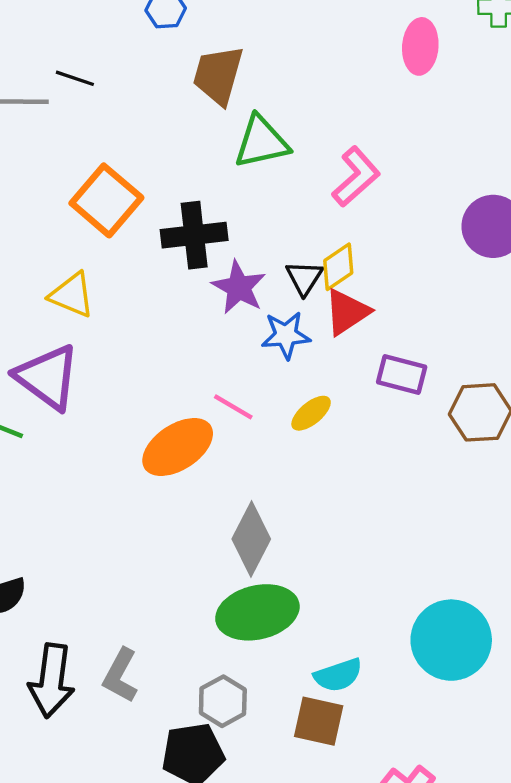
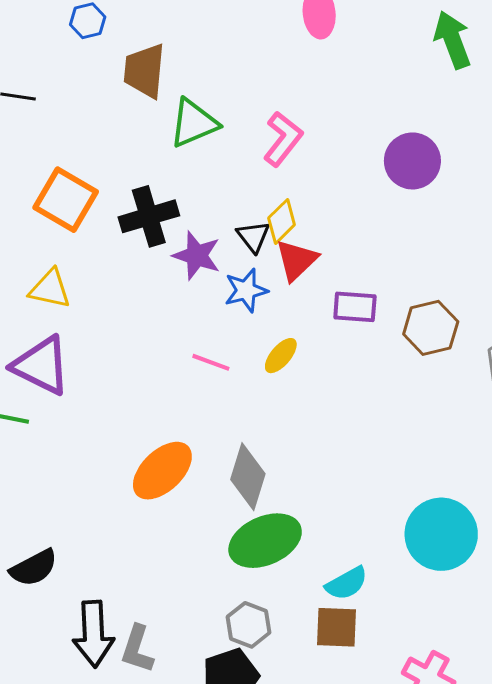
orange ellipse: (178, 447) -> (162, 471), moved
gray L-shape: (120, 675) -> (137, 649), moved

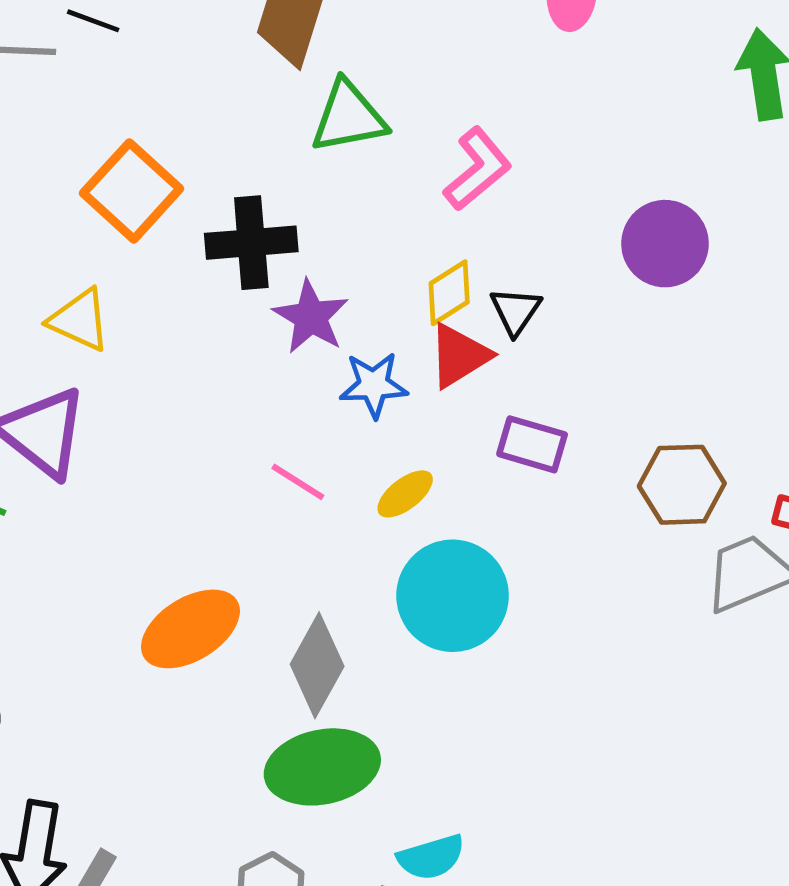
black triangle: (253, 237) -> (516, 311), moved
brown hexagon: (431, 328) -> (682, 485), moved
cyan circle: (441, 534) -> (453, 596), moved

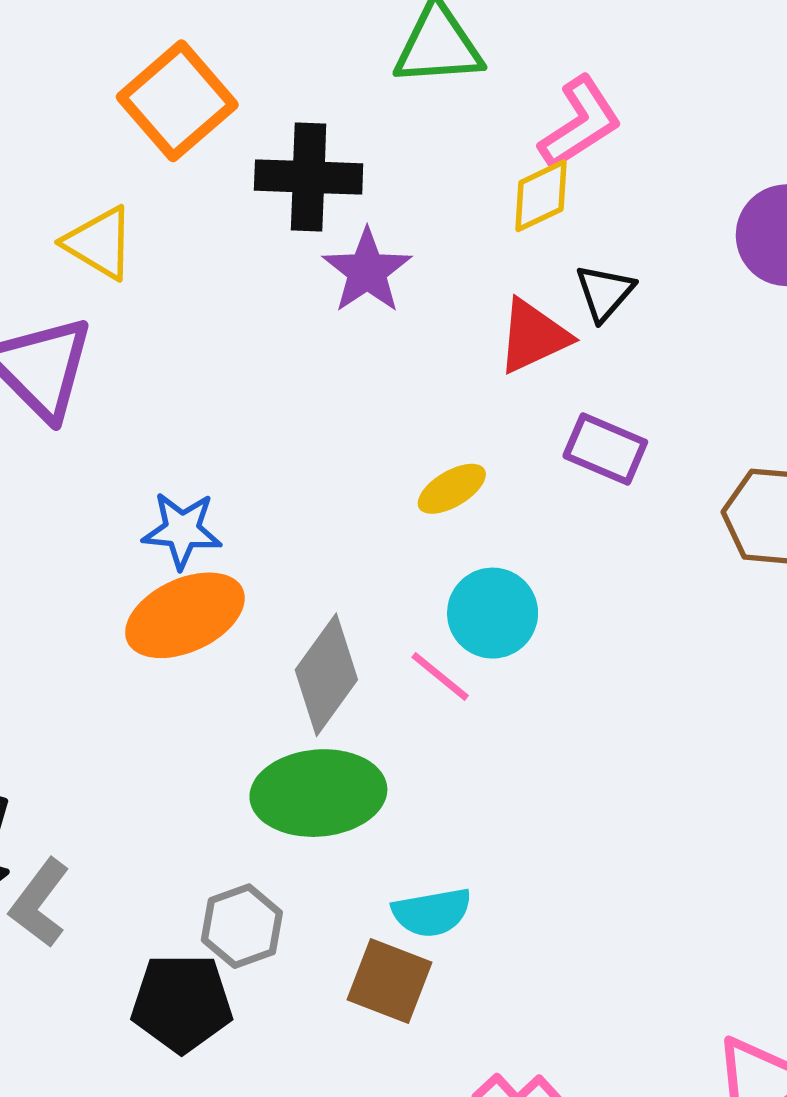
yellow diamond: (449, 293) -> (541, 196), moved
blue star: (374, 385) -> (182, 530), moved
pink line: (298, 482) -> (440, 676), moved
cyan circle: (453, 596) -> (493, 613), size x0.7

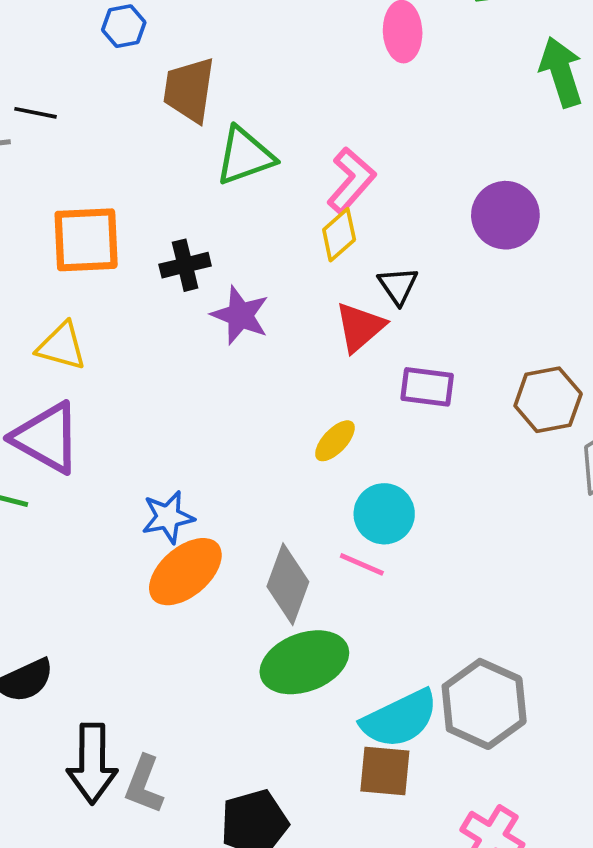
orange square: (177, 101) -> (86, 240), turned -36
black cross: (309, 177) -> (185, 265), size x0.7
cyan semicircle: (432, 912) -> (400, 719), size x1.5
gray hexagon: (242, 926) -> (484, 704), moved, size x1.6

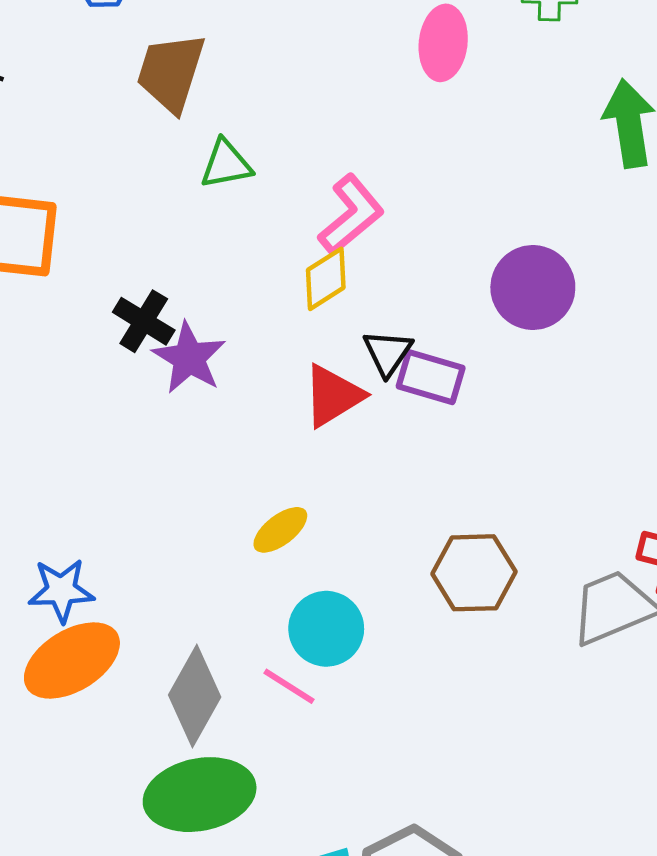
green triangle: (245, 156) -> (226, 164), size x0.7
black cross: (185, 265) -> (144, 321), moved, turned 36
purple rectangle: (427, 387) -> (431, 377), moved
brown hexagon: (548, 400) -> (474, 573), moved

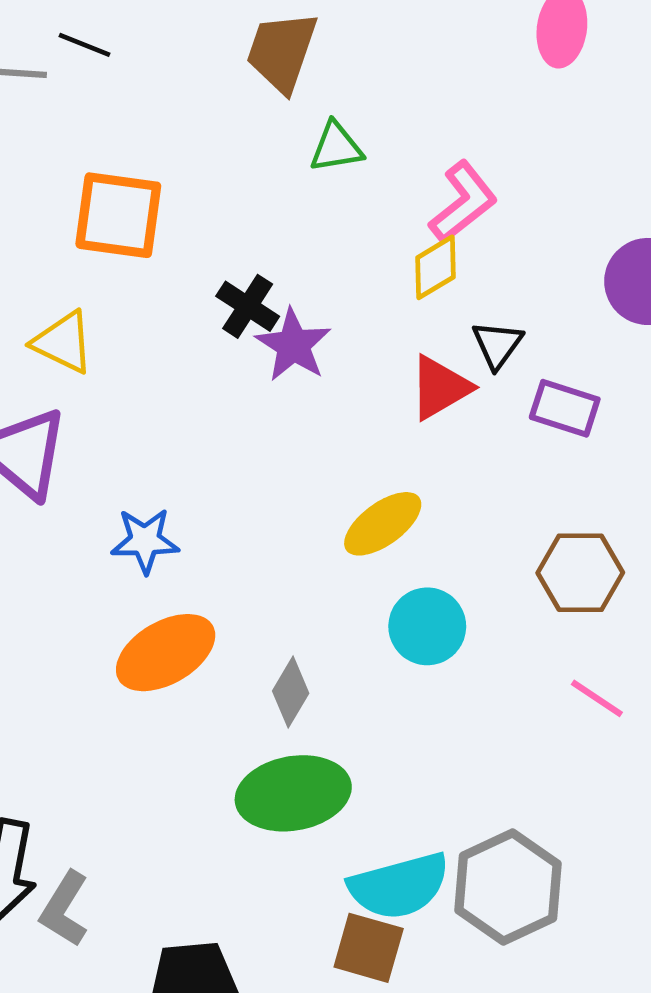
purple rectangle: (431, 377) -> (565, 408), moved
yellow ellipse: (280, 530) -> (383, 524), size x1.4
blue star: (61, 590) -> (145, 541), moved
pink line: (289, 686) -> (597, 698), moved
gray diamond: (195, 696) -> (291, 692), size x0.7

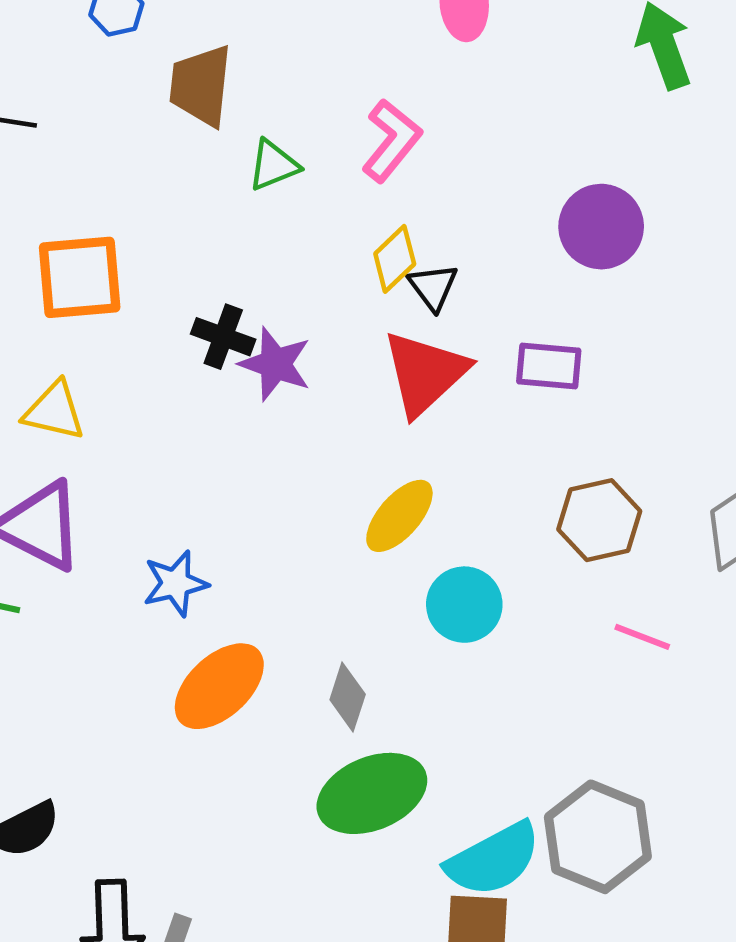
pink L-shape: (463, 202) -> (392, 141), moved
black triangle: (497, 345) -> (433, 287), moved
red triangle: (440, 388) -> (425, 373), size x1.4

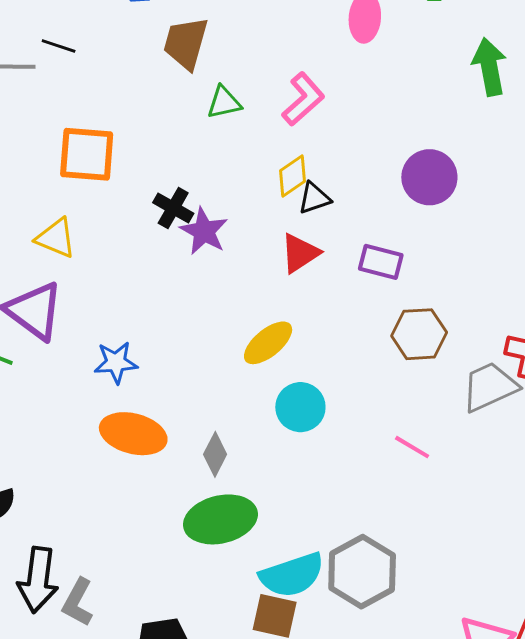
black triangle: (433, 287) -> (314, 198), turned 39
red triangle: (425, 373) -> (300, 253), size x0.7
brown hexagon: (599, 520) -> (419, 334), moved
orange ellipse: (219, 686) -> (133, 434), turned 48

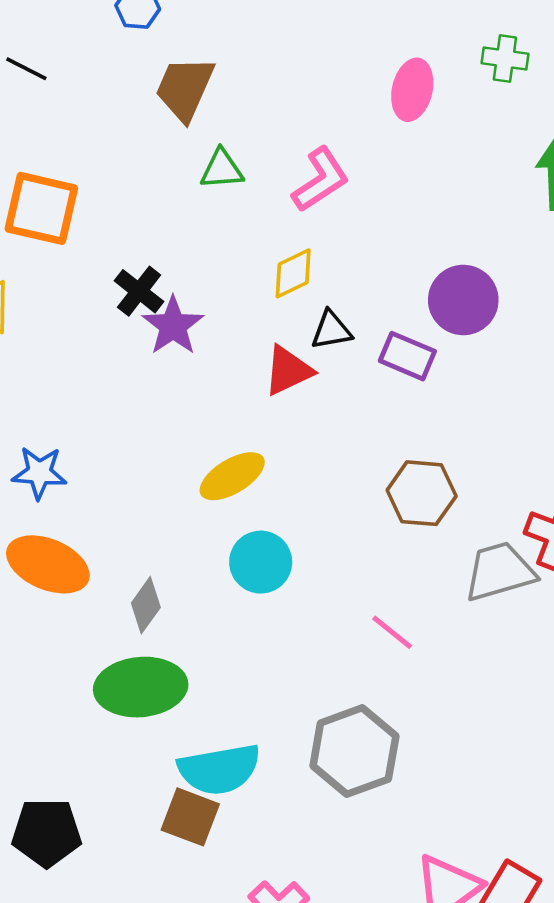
black triangle: (314, 198) -> (331, 330), moved
purple rectangle: (381, 262) -> (407, 356), moved
gray hexagon: (362, 572) -> (354, 751), moved

